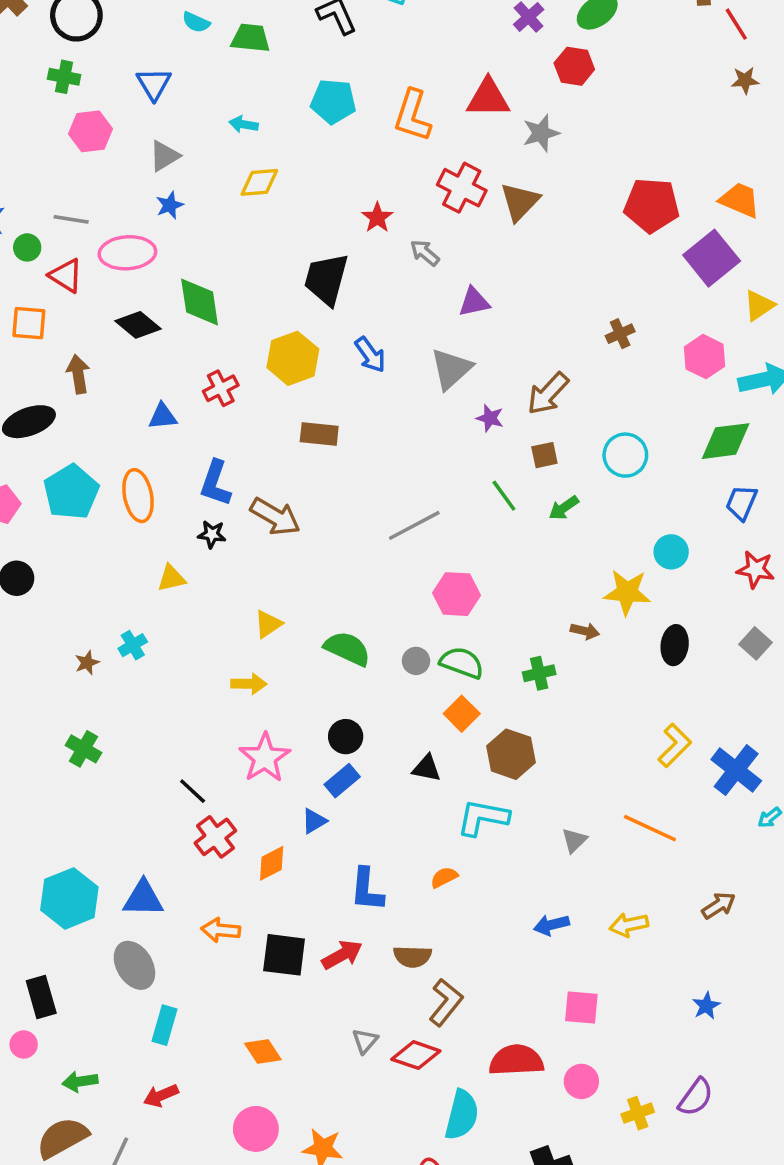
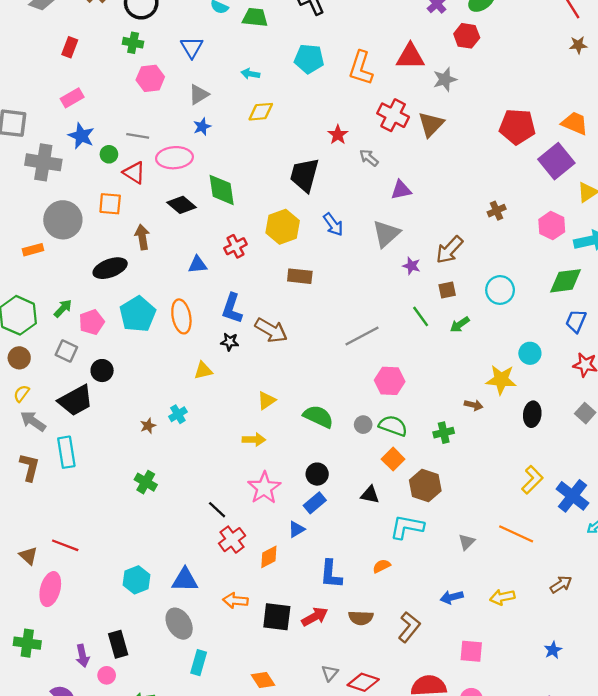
cyan hexagon: (69, 898) -> (137, 580), size x0.7
brown L-shape: (446, 1002) -> (409, 627), moved

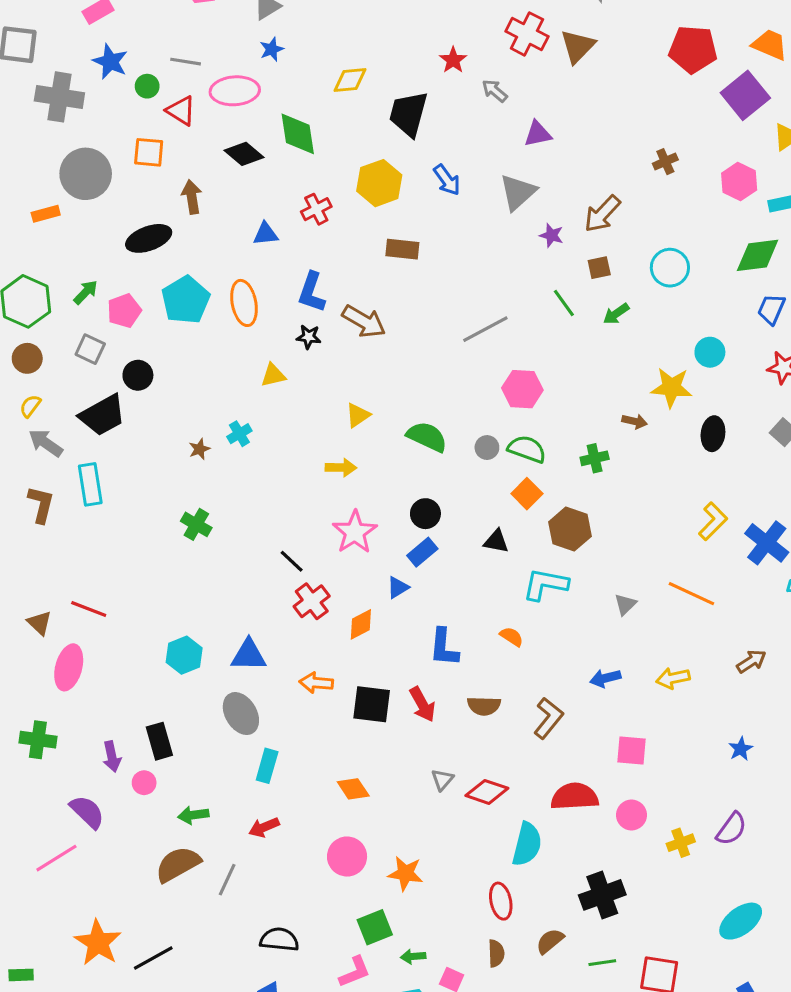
yellow diamond: (261, 112) -> (350, 80), moved
orange semicircle: (382, 566) -> (512, 637), turned 60
red arrow: (315, 617) -> (422, 704), turned 90

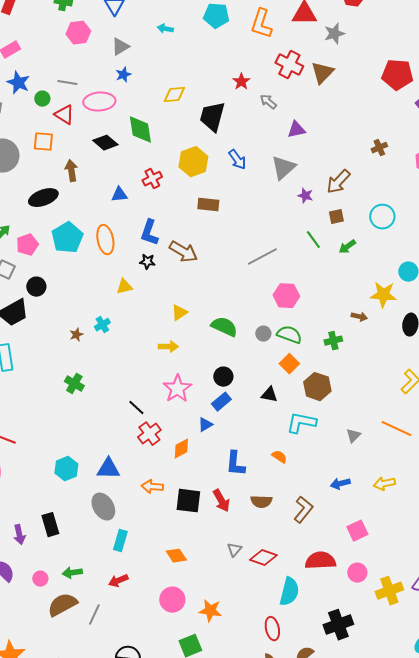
pink square: (631, 750) -> (357, 531), turned -30
pink circle: (144, 783) -> (40, 579), moved
yellow cross: (681, 843) -> (389, 591), size x1.5

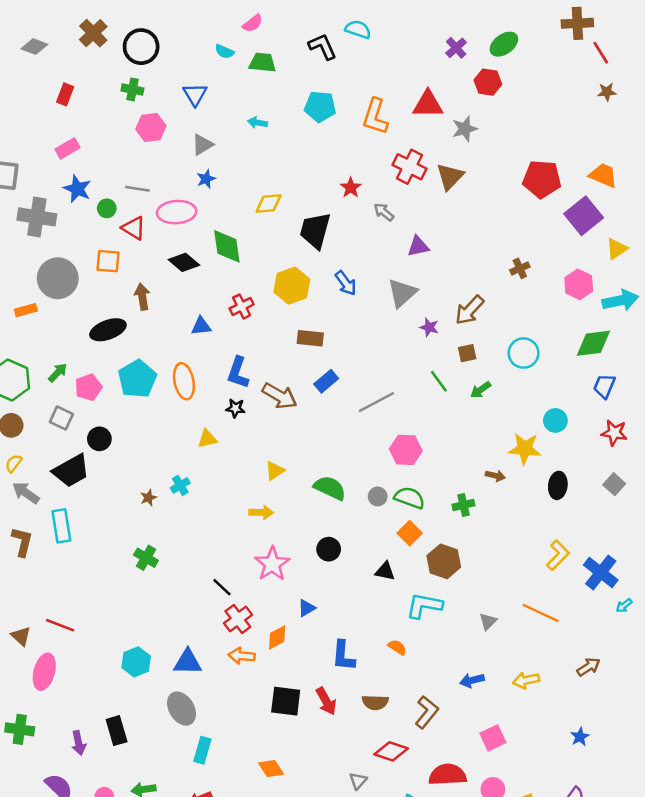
blue rectangle: (221, 402) -> (326, 381), moved
orange arrow: (152, 487) -> (242, 656), moved
gray triangle: (234, 550) -> (358, 781), moved
red diamond: (263, 558) -> (391, 751), moved

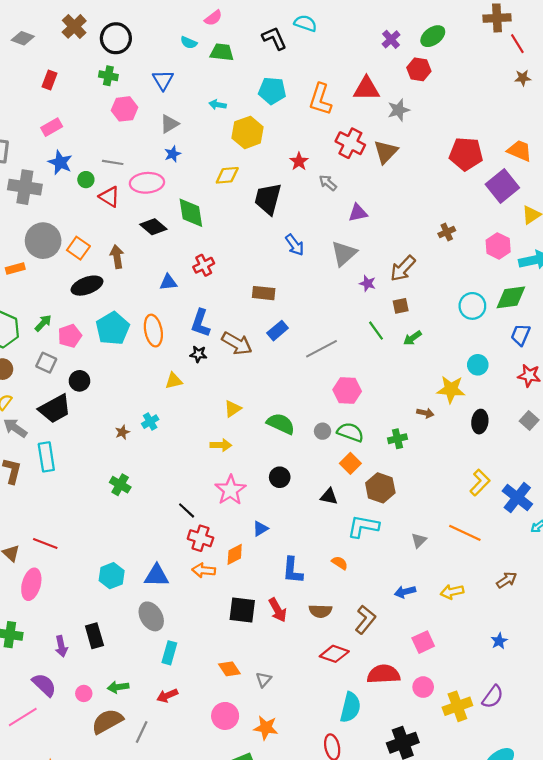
orange square: (108, 261) -> (78, 248), moved, turned 30
yellow hexagon: (292, 286) -> (248, 132), moved
cyan circle: (524, 353) -> (472, 306), moved
red cross: (238, 619) -> (200, 538), turned -35
gray triangle: (358, 781) -> (264, 680), moved

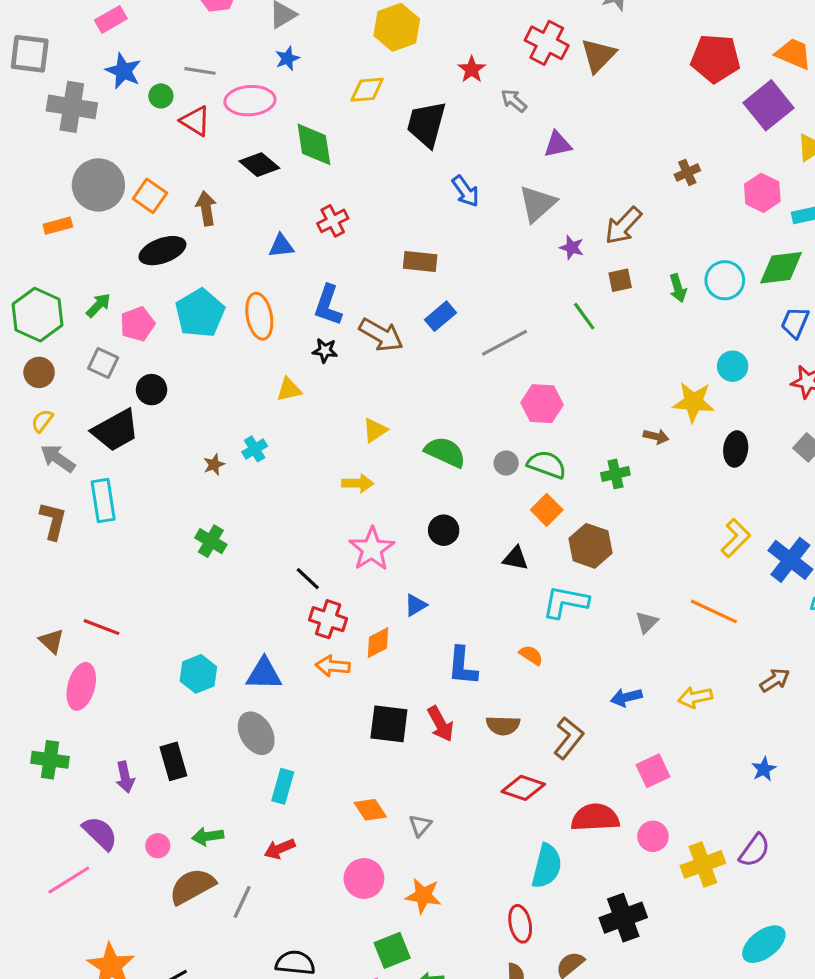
green arrow: (412, 338) -> (678, 288), moved, turned -72

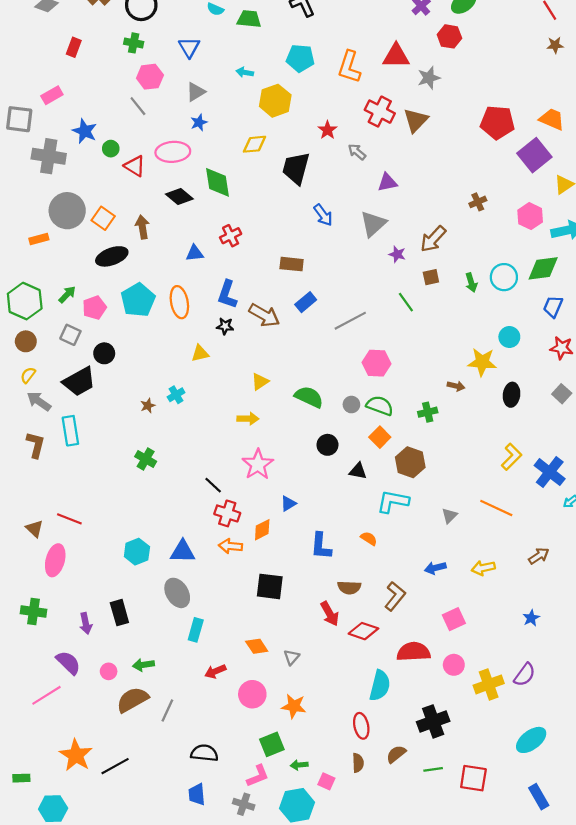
pink rectangle: (111, 19) -> (52, 95), moved
gray line: (200, 71) -> (138, 106), moved, turned 42
black circle: (444, 530) -> (327, 445), moved
red arrow: (440, 724) -> (330, 614), moved
red arrow: (280, 849) -> (215, 671), moved

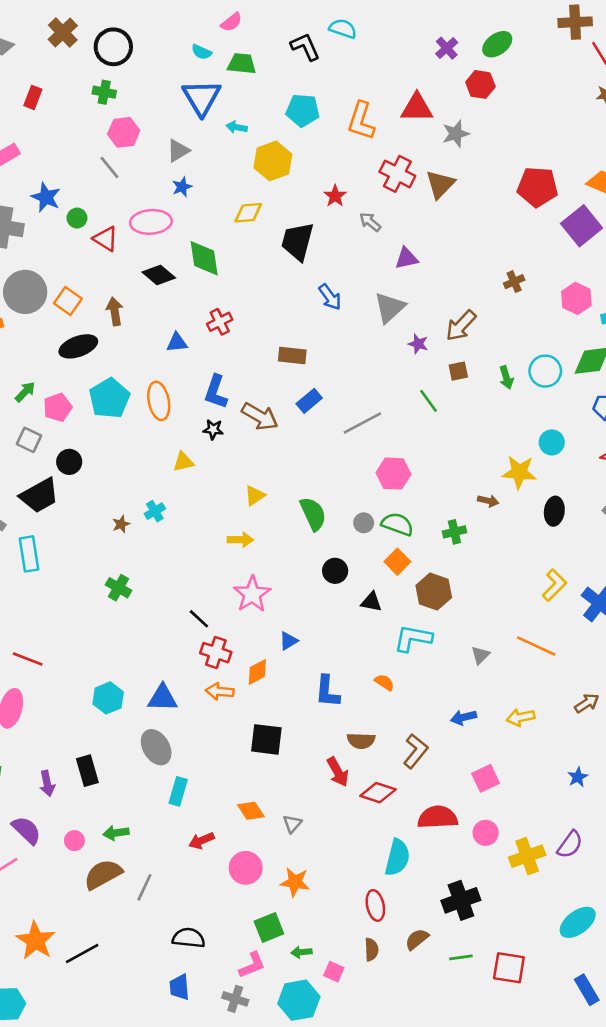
blue triangle: (189, 47) -> (202, 97), moved, size x1.5
green semicircle: (309, 397) -> (313, 514), turned 40

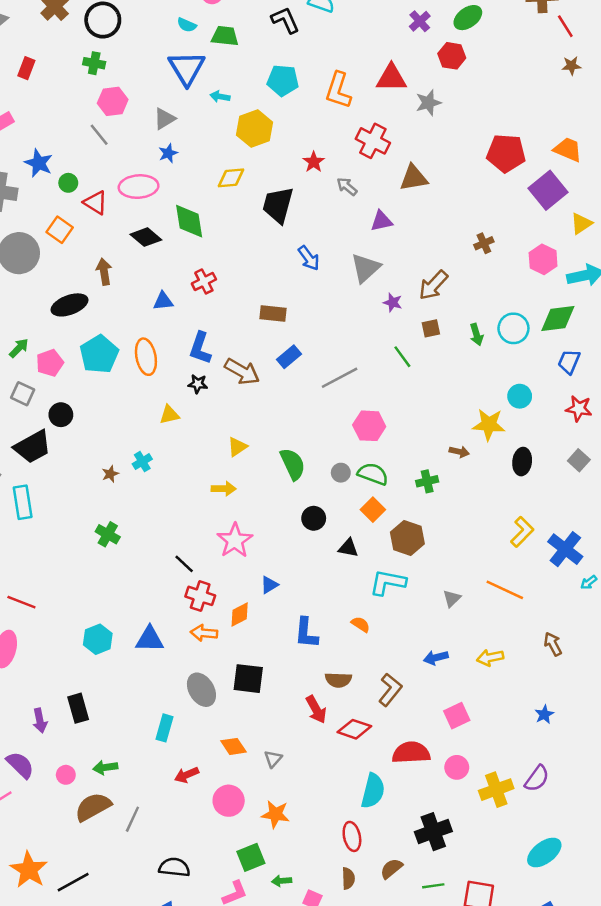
brown triangle: (440, 184) -> (414, 178), moved, turned 36
orange square: (68, 301) -> (60, 230), moved
brown arrow: (587, 703) -> (553, 644), turned -85
gray ellipse: (156, 747) -> (201, 690), moved

